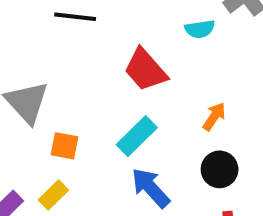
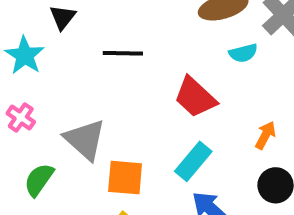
orange square: (64, 146) -> (125, 178), size x1.4

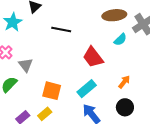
cyan semicircle: (243, 53) -> (120, 40), turned -40
gray triangle: (85, 140) -> (26, 65), moved, size x0.7

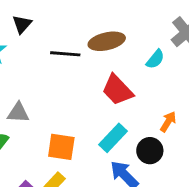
brown ellipse: (114, 15) -> (107, 41), moved
gray triangle: (26, 65) -> (18, 113), turned -42
black circle: (125, 107) -> (150, 151), moved

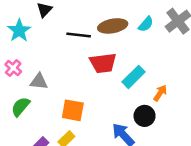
cyan semicircle: (155, 59) -> (146, 24), moved
red trapezoid: (117, 90) -> (103, 63), moved, turned -56
cyan rectangle: (113, 138) -> (134, 77), moved

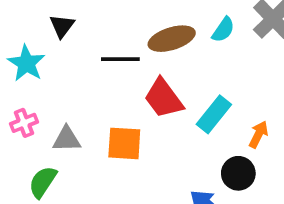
red trapezoid: (103, 63) -> (164, 98), turned 68
pink cross: (13, 68) -> (24, 123), turned 35
orange square: (73, 110) -> (124, 143), moved

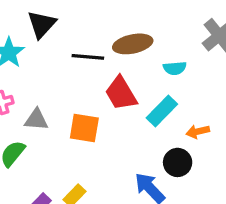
black triangle: (62, 26) -> (42, 24), size x1.4
cyan semicircle: (223, 30) -> (175, 68), moved, turned 45
orange arrow: (258, 134) -> (198, 131), turned -135

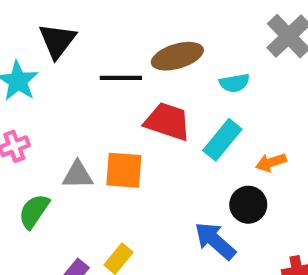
red trapezoid: (121, 93) -> (168, 121), turned 144
gray triangle: (36, 120) -> (78, 175), moved

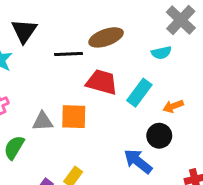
cyan semicircle: (234, 83) -> (161, 53), moved

